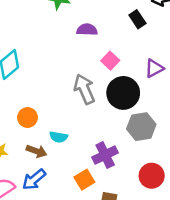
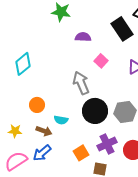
black rectangle: (137, 19) -> (122, 29), size x1.6
black circle: (123, 93) -> (95, 111), moved
purple cross: (105, 155) -> (107, 144), moved

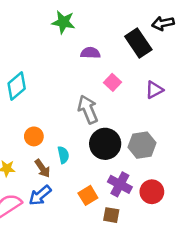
cyan semicircle: (61, 120) -> (63, 155), turned -112
brown arrow: (44, 131) -> (42, 168), turned 35
purple cross: (107, 144) -> (120, 184), turned -36

